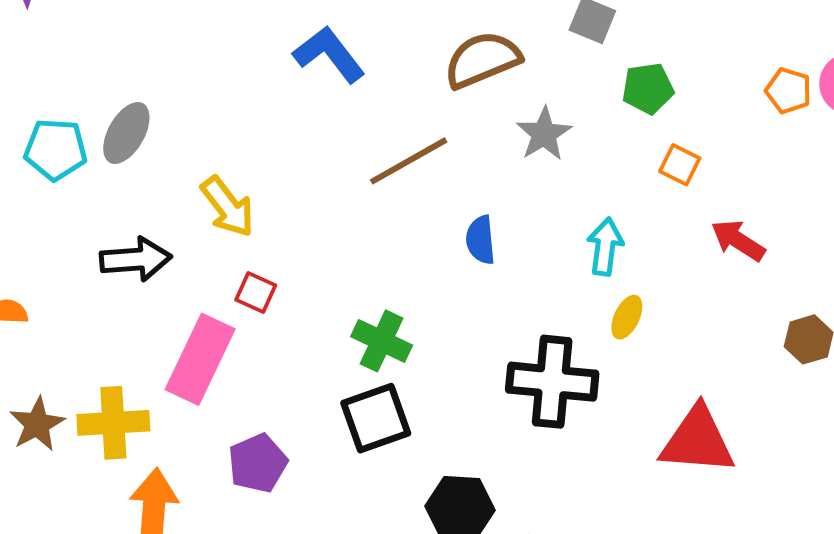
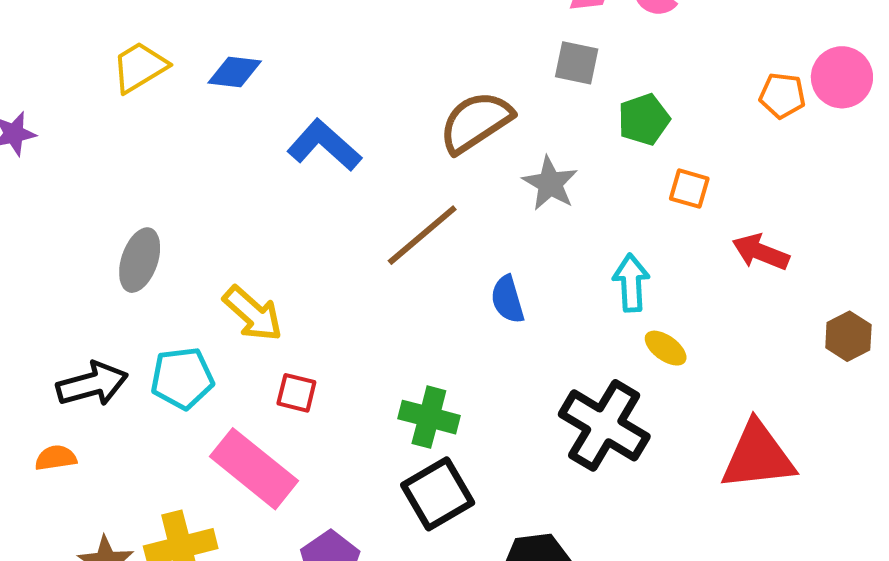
cyan pentagon: (56, 150) -> (182, 378), moved
black arrow: (136, 259) -> (92, 384), moved
yellow ellipse: (627, 317) -> (666, 348), turned -69
pink rectangle: (200, 359) -> (254, 469), turned -66
black cross: (552, 382) -> (604, 425), turned 36

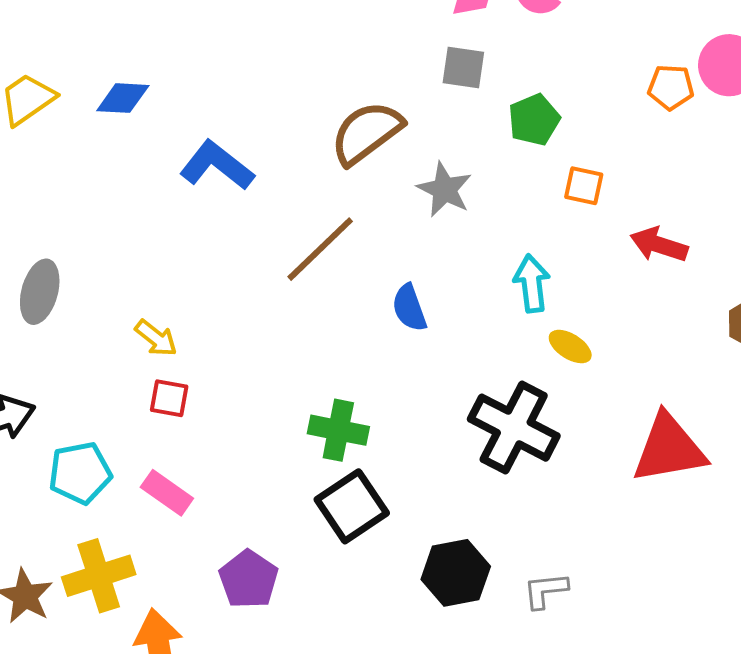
yellow arrow: (253, 314) -> (156, 338), size x0.7
cyan pentagon: (182, 378) -> (80, 473), moved
red square: (296, 393) -> (169, 398), moved
pink rectangle: (254, 469) -> (167, 493), size x0.6

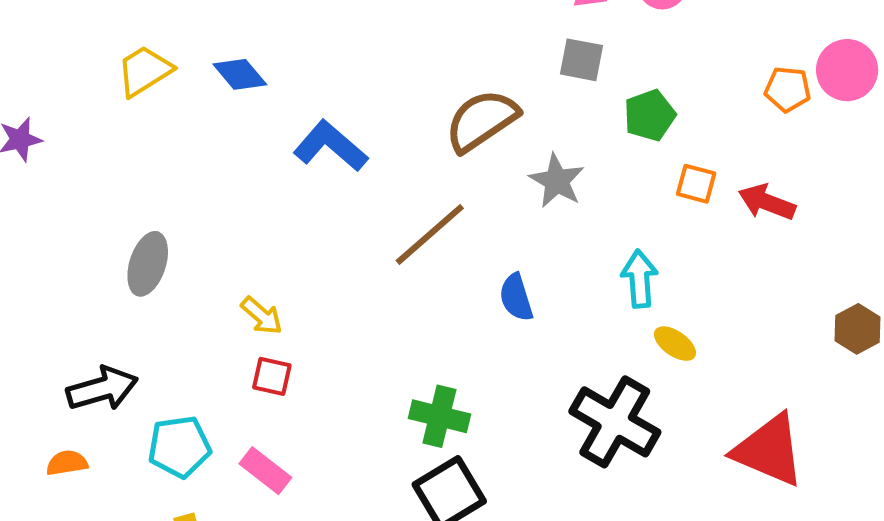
blue diamond: (123, 98) -> (240, 74), turned 44
red arrow: (659, 245) -> (767, 202), moved
red triangle: (669, 449) -> (769, 450), turned 30

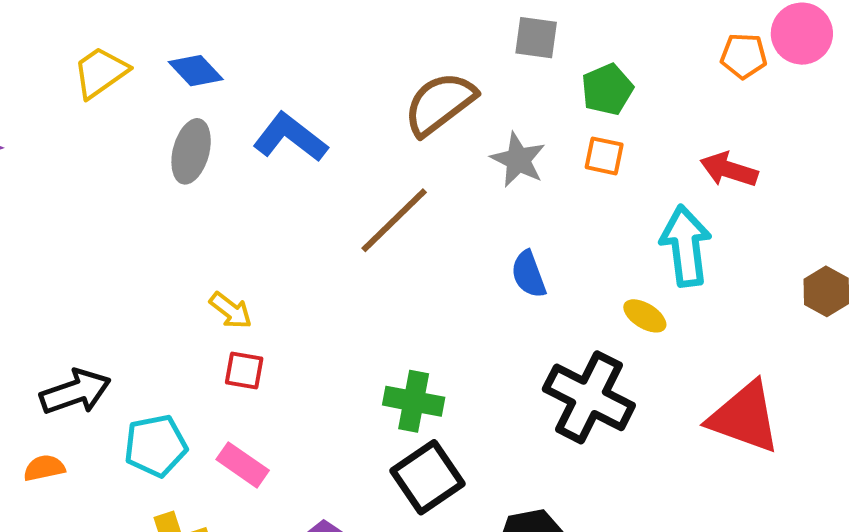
orange square: (696, 184) -> (604, 156), moved
gray ellipse: (148, 264) -> (191, 151), moved
cyan arrow: (640, 279) -> (686, 246), moved, size x1.4
blue semicircle: (516, 297) -> (529, 274), moved

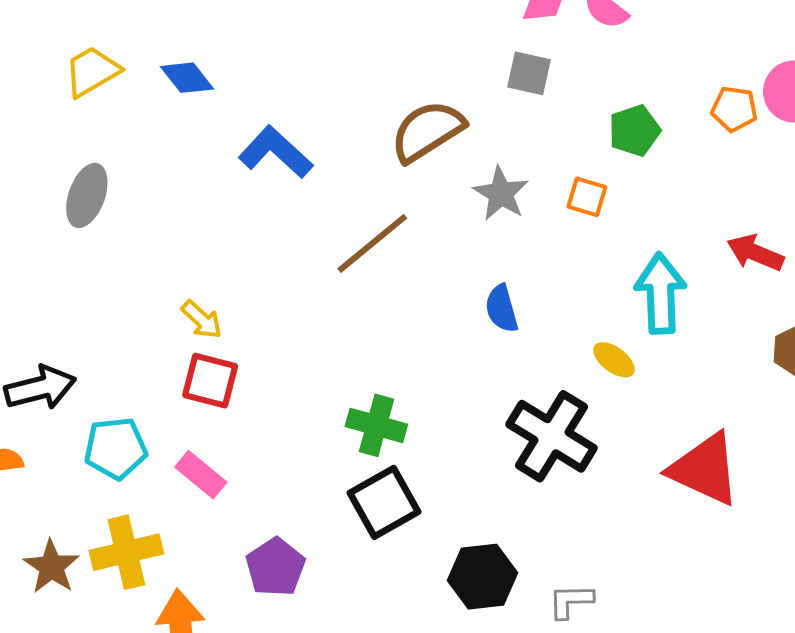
green pentagon: (607, 89) -> (634, 131), moved
gray ellipse: (191, 151) -> (87, 195), moved
red arrow: (729, 170) -> (755, 253), moved
red square: (244, 370) -> (210, 381), size x1.4

